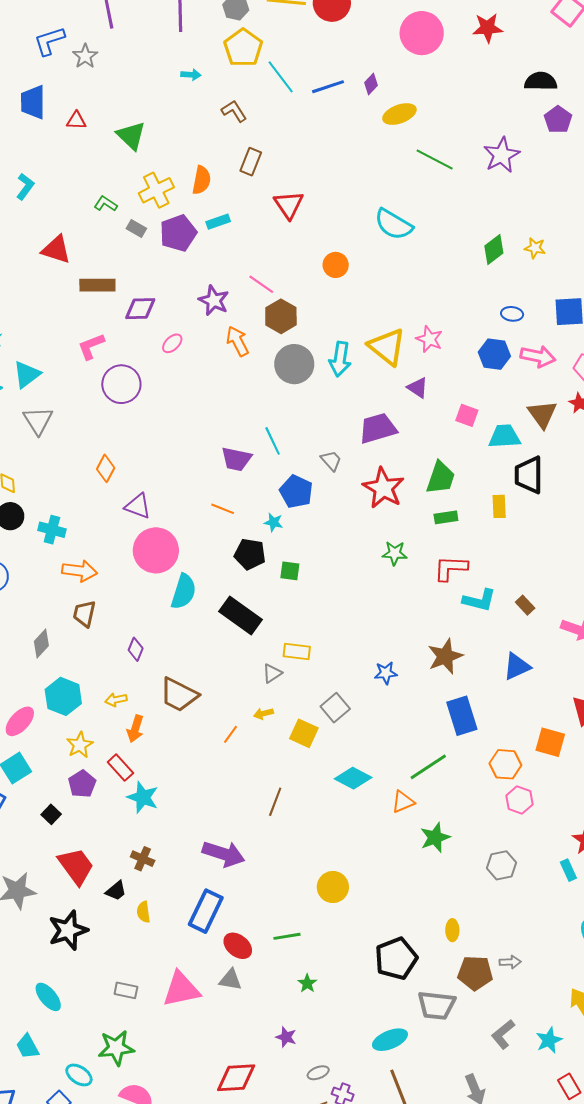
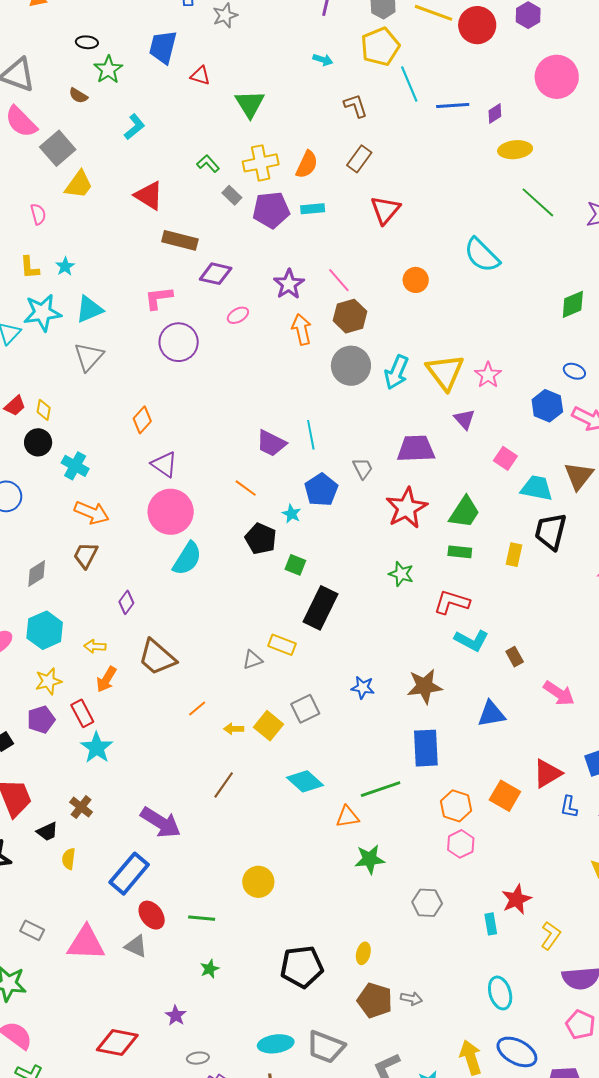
black rectangle: (241, 615) -> (321, 608), moved, turned 66
yellow arrow: (263, 714) -> (234, 729), moved
gray trapezoid: (436, 1005) -> (326, 1047), moved

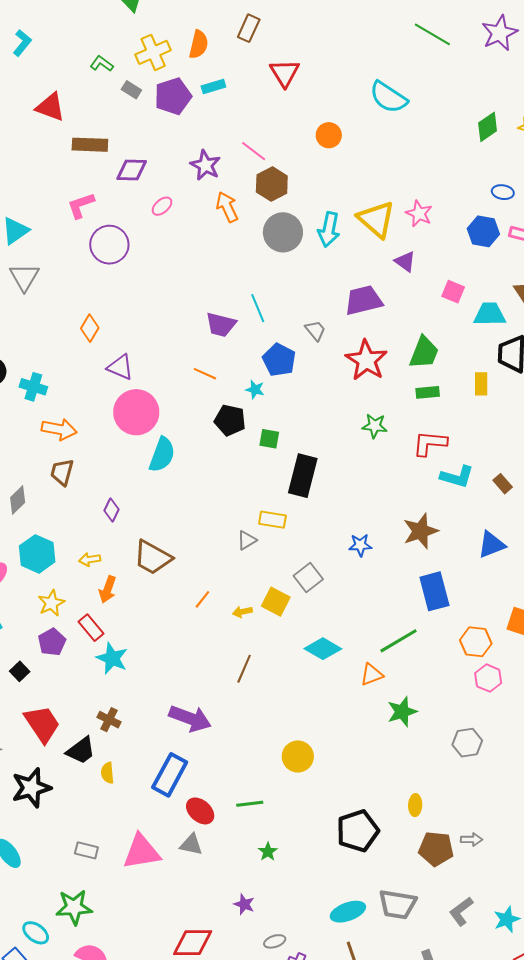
black trapezoid: (47, 832) -> (81, 750), size x1.4

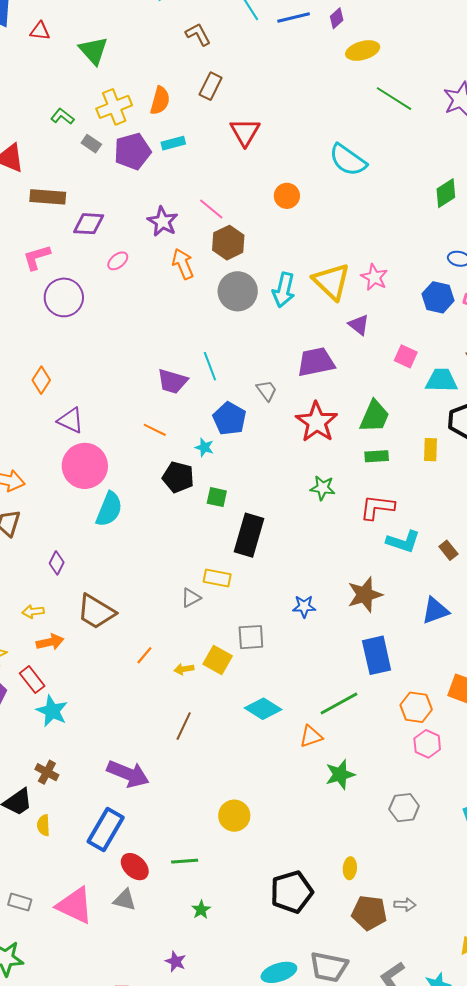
gray square: (308, 577) -> (251, 637), turned 32
orange arrow: (108, 589) -> (50, 642), turned -124
pink triangle: (142, 852) -> (75, 905), turned 33

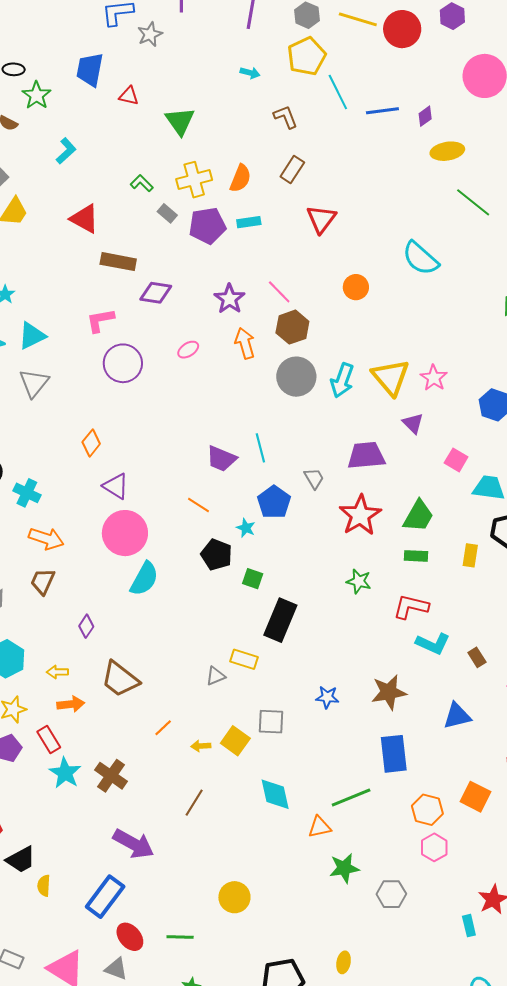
pink ellipse: (118, 261) -> (188, 350), moved
cyan diamond: (263, 709) -> (275, 794), turned 39
brown cross: (47, 772) -> (111, 776), moved, size x1.4
gray hexagon: (404, 808) -> (391, 894), moved

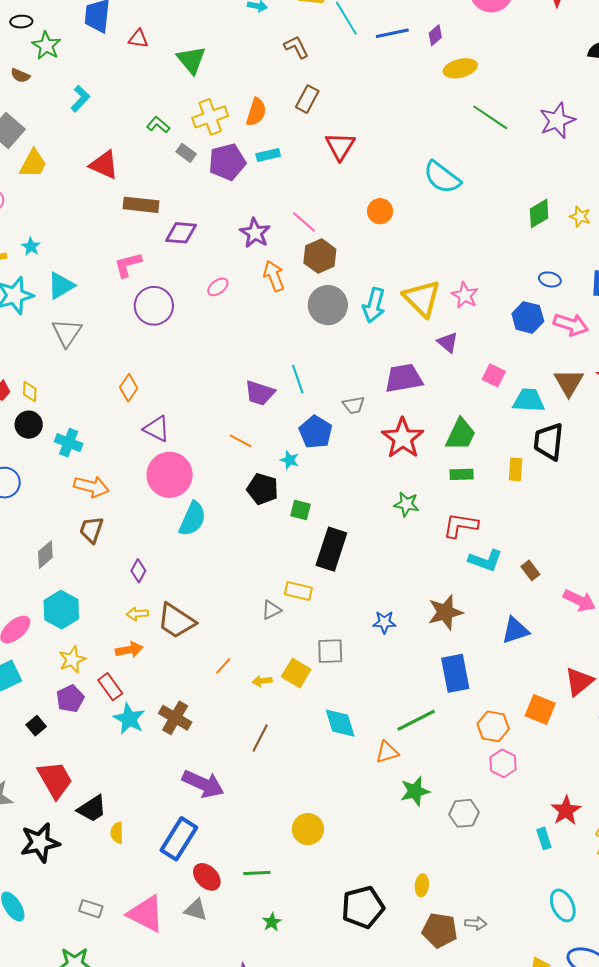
gray trapezoid: (314, 478) -> (354, 405), turned 115
yellow arrow: (57, 672) -> (137, 614), moved

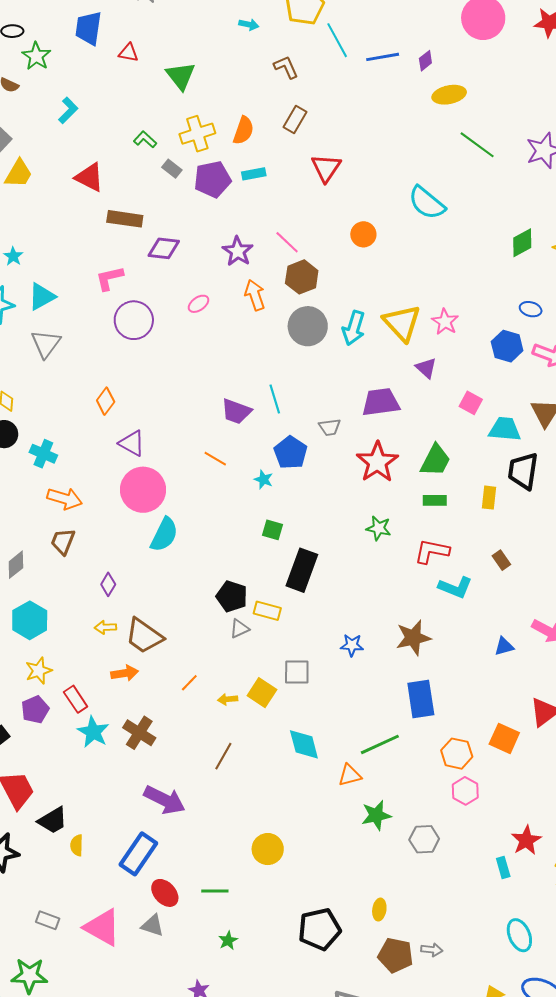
black pentagon: (263, 489) -> (232, 596), moved
brown rectangle: (530, 570) -> (501, 560), moved
blue triangle: (515, 630) -> (504, 646), moved, size x0.7
orange arrow: (129, 650) -> (125, 673), moved

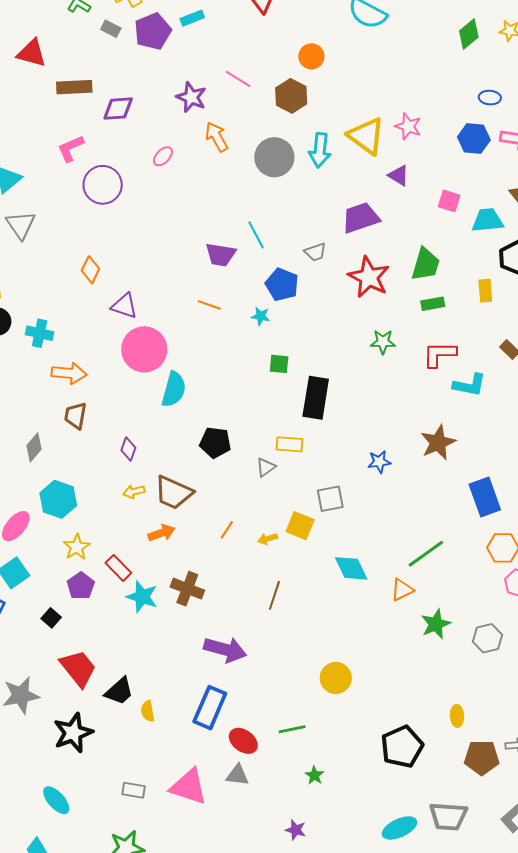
brown hexagon: (302, 277) -> (291, 96), moved
black pentagon: (232, 596) -> (215, 443), moved
blue rectangle: (421, 699) -> (485, 497), moved

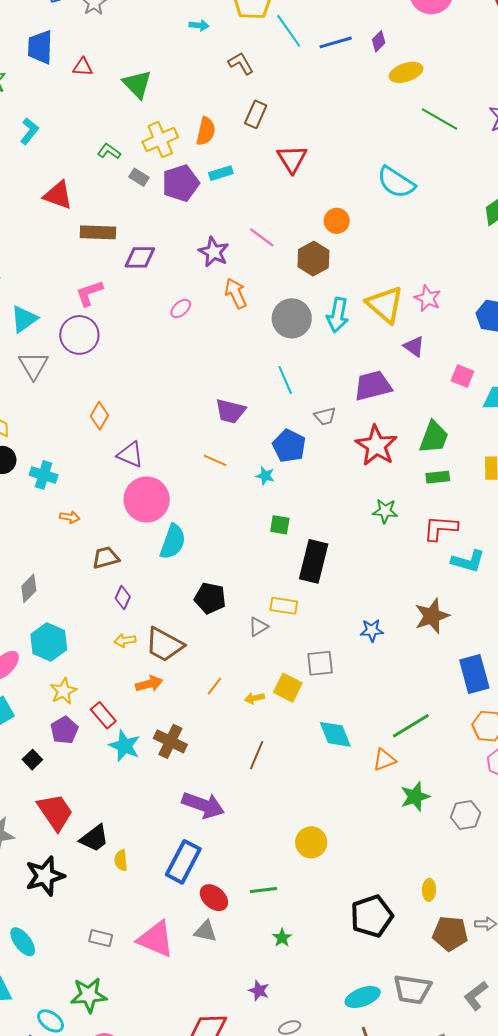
purple circle: (103, 185) -> (79, 335), moved
cyan line: (256, 235) -> (285, 380), moved
orange arrow: (69, 373) -> (70, 517), size x0.6
brown trapezoid: (76, 416) -> (106, 558), moved, turned 60

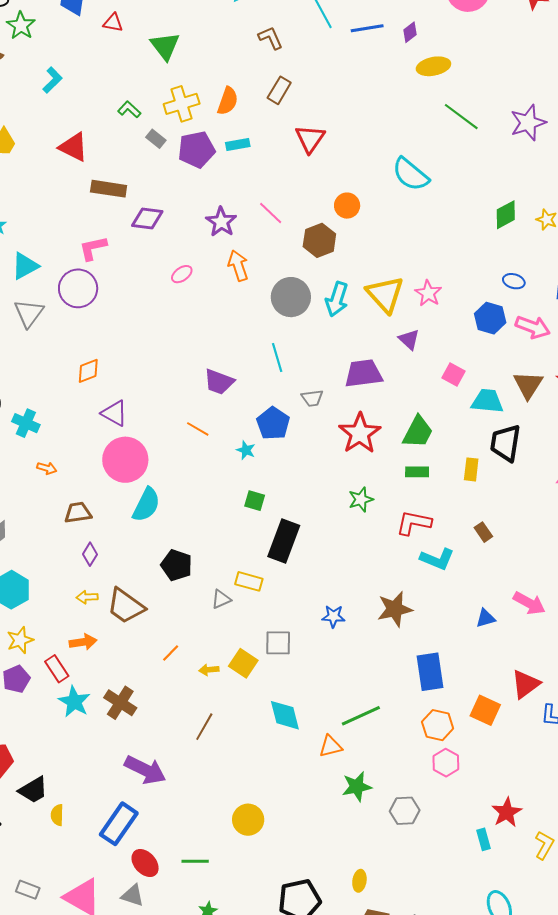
orange diamond: (99, 416) -> (88, 371), turned 32
green star: (385, 511) -> (361, 499), turned -30
orange arrow: (149, 684) -> (83, 642), moved

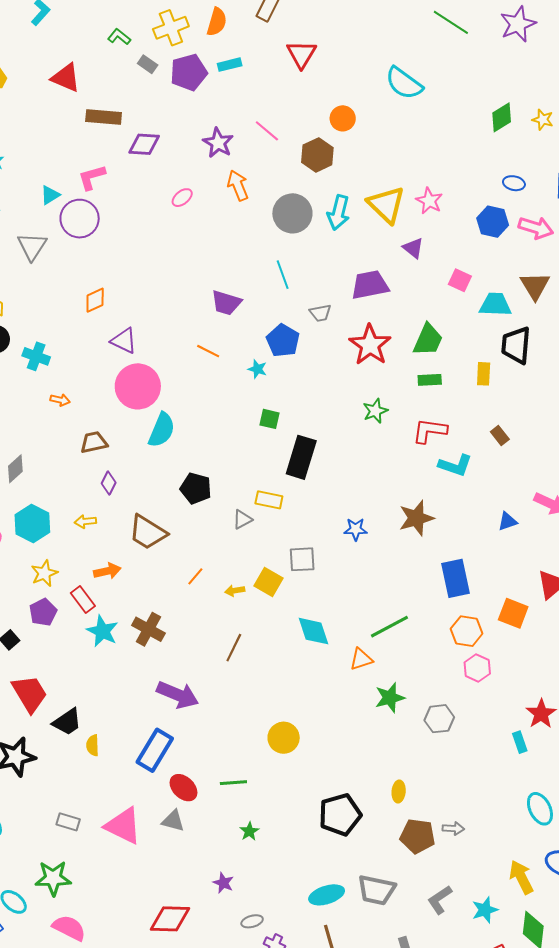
cyan triangle: (25, 266) -> (50, 195), moved, size x0.7
yellow arrow: (87, 597) -> (85, 521), moved

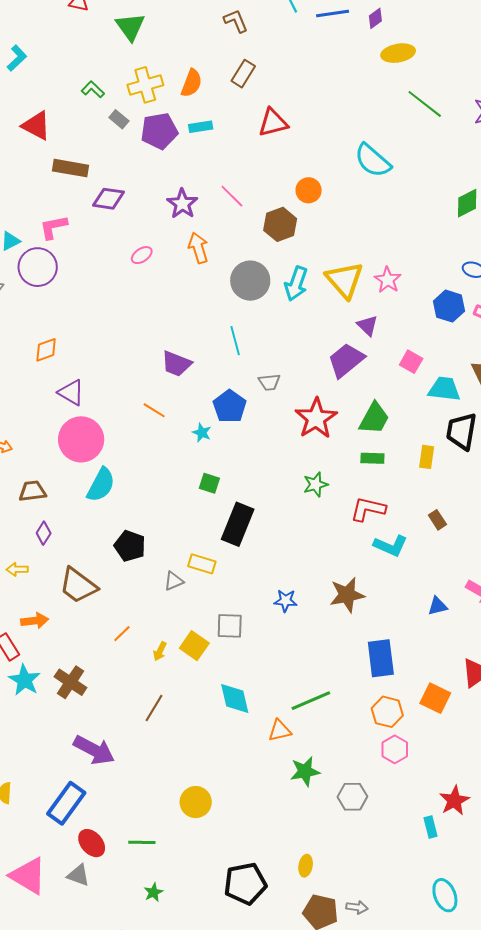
red triangle: (301, 54) -> (273, 123), turned 40
purple trapezoid: (370, 285) -> (346, 360), moved, turned -33
yellow arrow: (235, 591) -> (160, 651), turned -60

